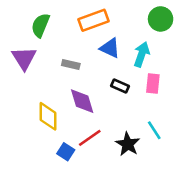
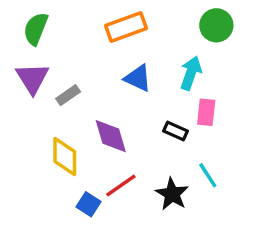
green semicircle: (40, 25) -> (36, 29), moved
blue triangle: (110, 48) -> (138, 78), moved
gray rectangle: (71, 64) -> (68, 95), moved, turned -48
black rectangle: (120, 86) -> (175, 131), moved

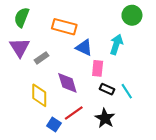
orange rectangle: (126, 27) -> (64, 27), moved, turned 35
pink rectangle: (206, 112) -> (98, 68), moved
black rectangle: (175, 131) -> (107, 89), moved
cyan line: (208, 175) -> (127, 91), moved

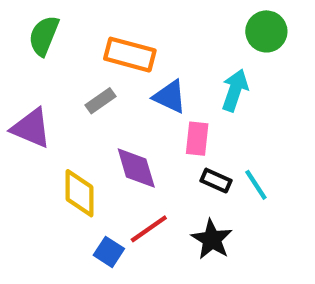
purple triangle: (20, 47) -> (31, 128), moved, turned -35
gray rectangle: (41, 58) -> (100, 101), moved

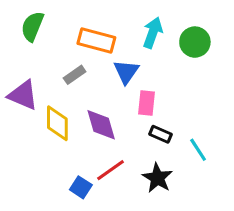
green circle: (266, 31) -> (195, 42), moved
cyan arrow: (235, 90) -> (153, 33), moved
blue triangle: (170, 97) -> (126, 72), turned 40
cyan line: (256, 185) -> (198, 150), moved
yellow diamond: (79, 193) -> (57, 123), moved

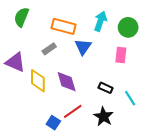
pink rectangle: (146, 103) -> (121, 55), moved

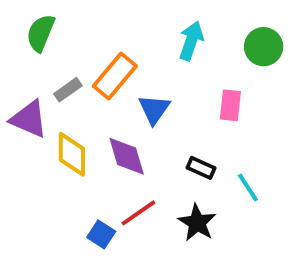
orange rectangle: (64, 26) -> (115, 76), moved, turned -65
green circle: (128, 27) -> (264, 47), moved
blue triangle: (83, 47) -> (154, 109), moved
gray rectangle: (49, 49) -> (68, 90), moved

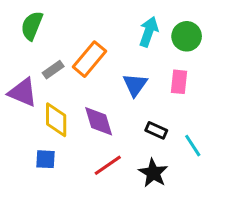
green circle: (264, 47) -> (187, 36), moved
blue triangle: (154, 109) -> (135, 85), moved
blue square: (101, 234) -> (45, 159), moved, turned -30

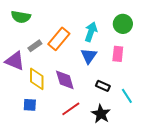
green semicircle: (32, 26) -> (21, 17), turned -102
cyan arrow: (149, 32) -> (91, 32), moved

